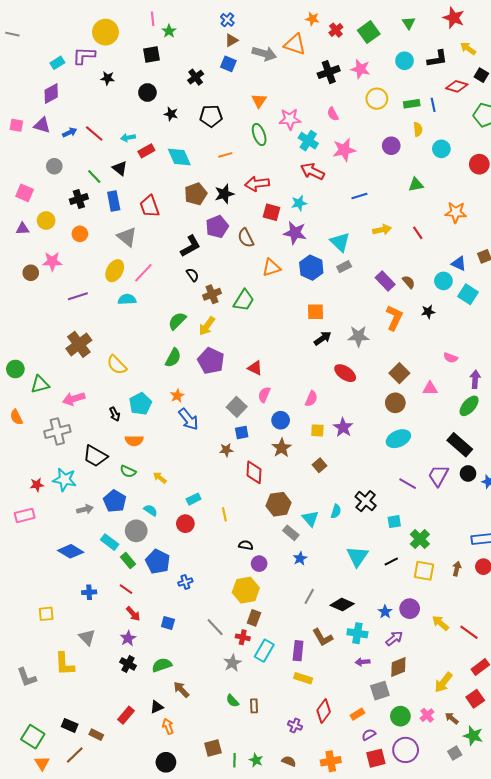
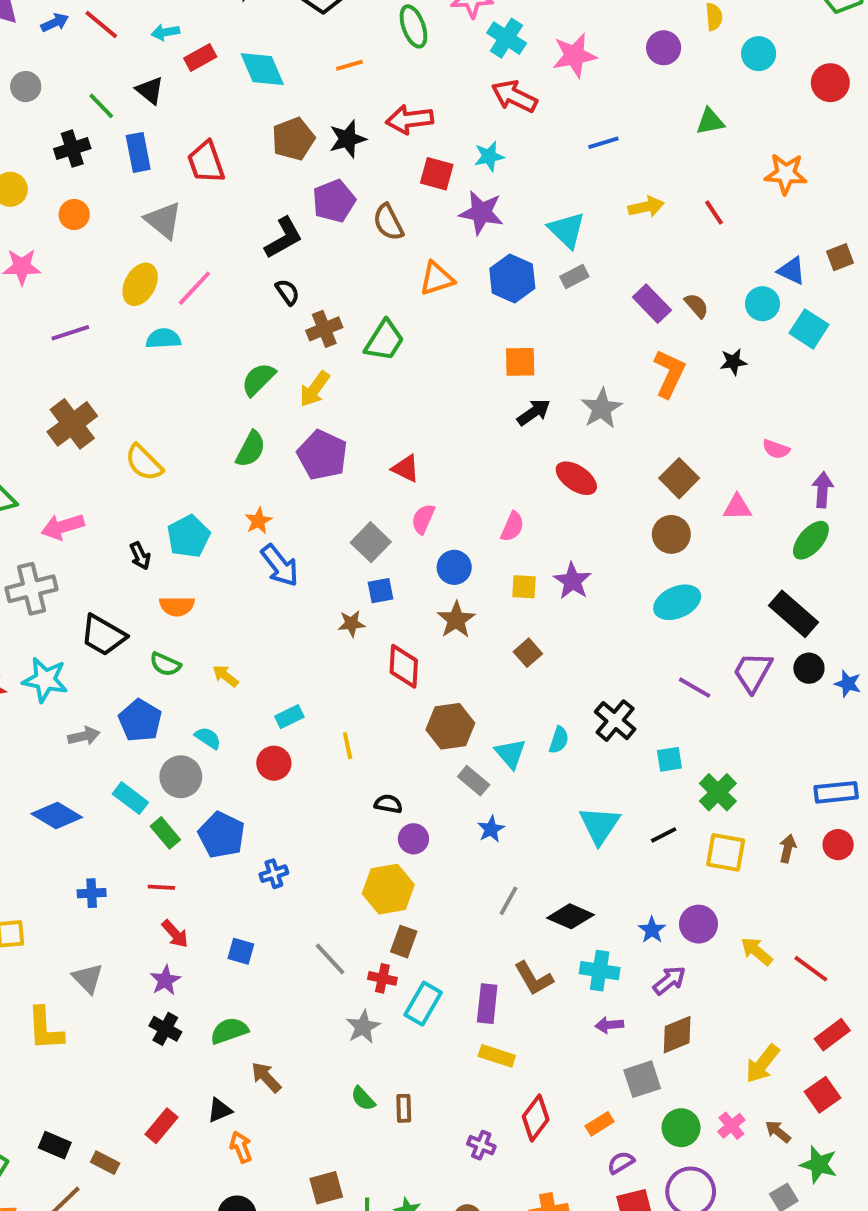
gray star: (358, 336) -> (602, 408), turned -30
red line: (126, 589) -> (161, 887), turned -32

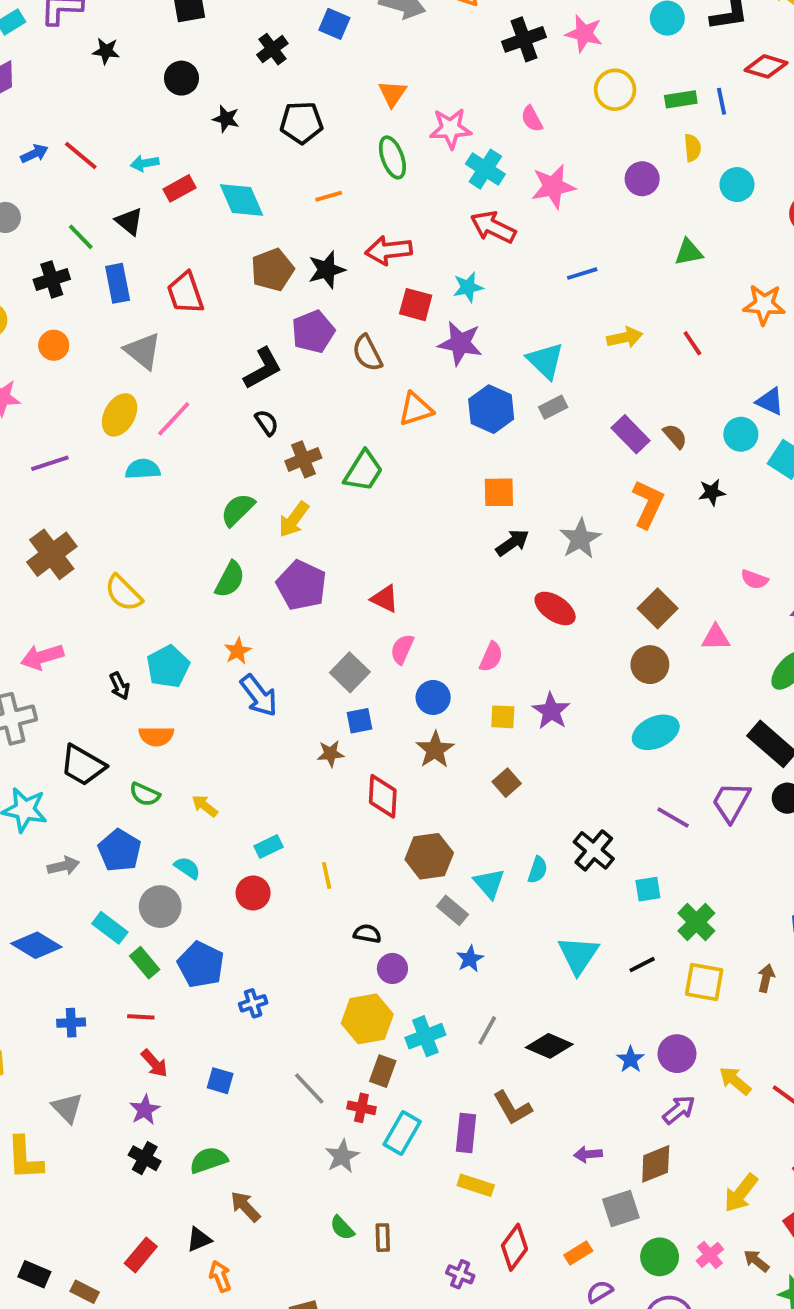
cyan cross: (600, 971) -> (425, 1036), moved, turned -30
purple arrow: (669, 980) -> (679, 1110), moved

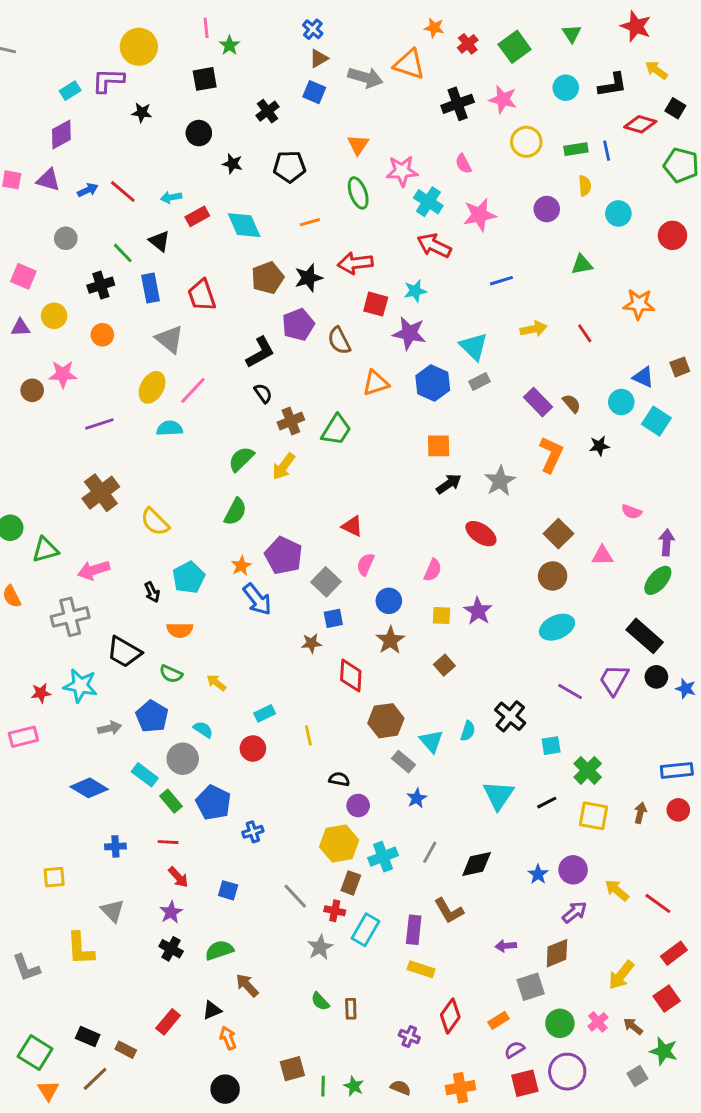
purple pentagon: (301, 585) -> (284, 556), moved
black diamond: (549, 1046) -> (477, 864), turned -36

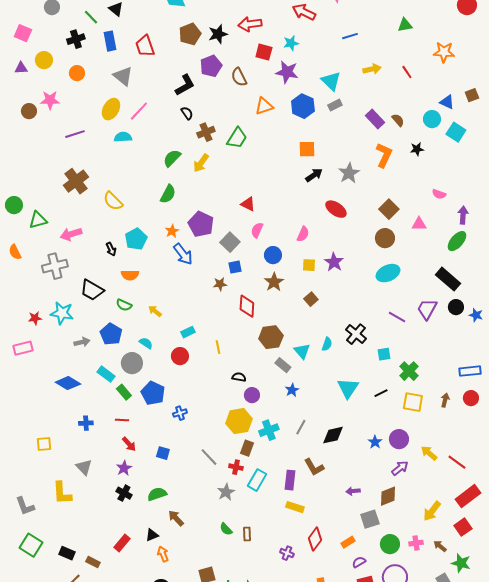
red rectangle: (674, 953) -> (468, 496), size x1.4
pink cross: (598, 1022) -> (416, 543), turned 32
green square: (35, 1053) -> (31, 545), moved

